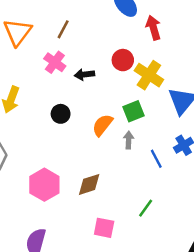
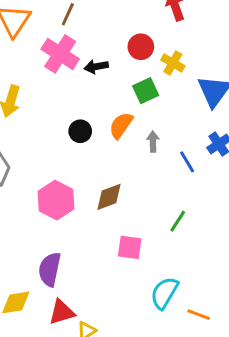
pink cross: (55, 62) -> (60, 54), size x1.4
yellow cross: (149, 75) -> (173, 63), size x0.7
green square: (133, 111) -> (146, 91), moved
black circle: (61, 114) -> (80, 131), moved

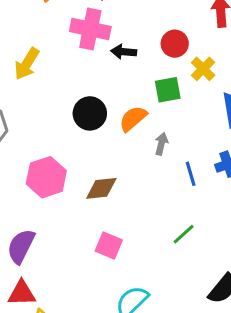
pink cross: (60, 54) -> (90, 29), turned -36
black circle: (80, 131) -> (90, 113), size x1.4
green line: (178, 221) -> (184, 234), moved

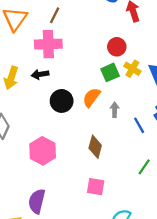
red circle: (175, 44) -> (117, 47), moved
black arrow: (124, 52) -> (40, 74), moved
yellow cross: (203, 69) -> (132, 69), moved
brown diamond: (101, 188) -> (95, 147), moved, turned -55

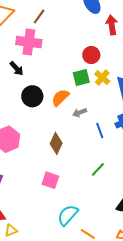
black arrow: (40, 74) -> (17, 68), turned -133
gray arrow: (115, 110) -> (80, 113), turned -120

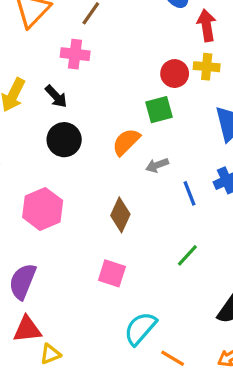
pink cross: (29, 42) -> (75, 54), size x0.7
yellow cross: (102, 78) -> (207, 67), moved, turned -35
black circle: (32, 96) -> (64, 140), moved

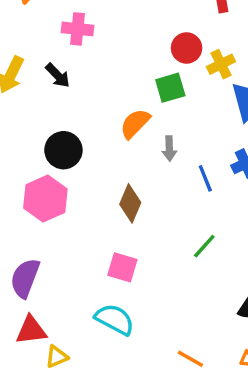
yellow cross: (207, 67) -> (221, 64), moved, turned -30
black circle: (64, 140) -> (63, 150), moved
gray arrow: (157, 165) -> (169, 148), turned -70
cyan semicircle: (140, 329) -> (115, 319), moved, turned 78

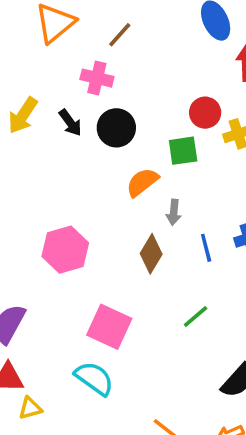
black circle: (63, 150) -> (116, 128), moved
pink hexagon: (45, 199) -> (65, 250), moved
brown diamond: (130, 203) -> (151, 254), moved
pink square: (122, 267) -> (109, 327), size x1.4

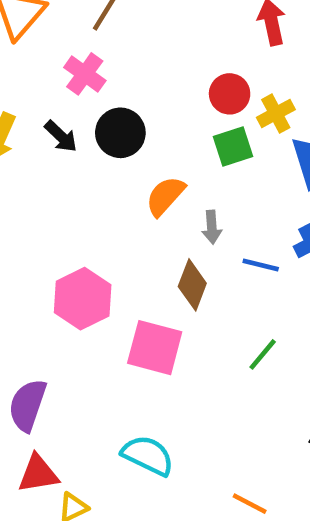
pink cross: (97, 78) -> (85, 74), turned 32
green square: (183, 151) -> (233, 146), moved
blue line: (206, 248) -> (261, 265), turned -52
pink square: (109, 327) -> (155, 348), moved

